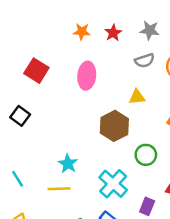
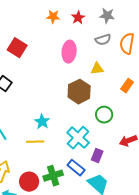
pink ellipse: (87, 76) -> (69, 52), moved
purple rectangle: (147, 206) -> (97, 156), moved

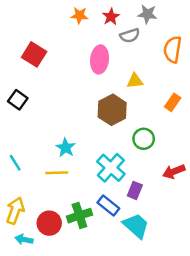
gray semicircle: (103, 40) -> (130, 36), moved

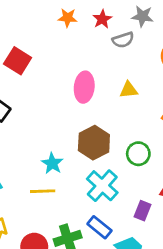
pink ellipse: (100, 59) -> (84, 87), moved
brown hexagon: (112, 110) -> (94, 143), moved
purple rectangle: (135, 190) -> (142, 211), moved

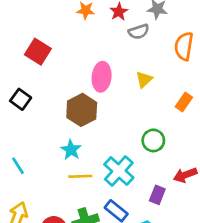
yellow triangle: (129, 90) -> (144, 79), turned -36
brown hexagon: (94, 143) -> (82, 110), moved
yellow line: (43, 191) -> (80, 176), moved

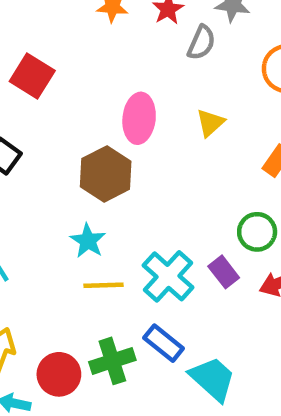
gray semicircle: (139, 32) -> (201, 43), turned -48
green circle: (153, 140) -> (257, 232), moved
purple rectangle: (157, 195) -> (224, 272), moved, turned -60

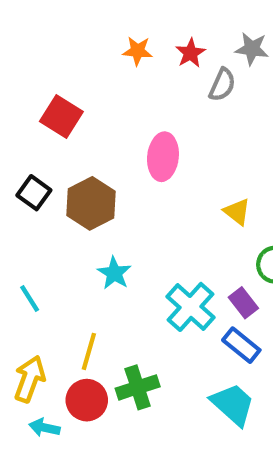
yellow triangle: (210, 123) -> (237, 212), moved, turned -40
brown hexagon: (106, 174) -> (91, 203), moved
yellow line: (103, 285) -> (89, 351), moved, turned -72
blue rectangle: (164, 343) -> (241, 345), moved

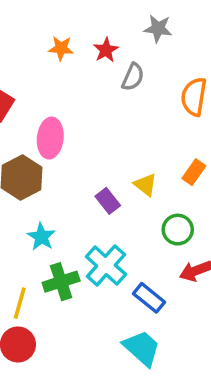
gray star: (252, 49) -> (158, 28), moved
pink ellipse: (163, 157) -> (50, 138), moved
purple rectangle: (243, 303) -> (108, 201), moved
green cross: (138, 387) -> (61, 282), moved

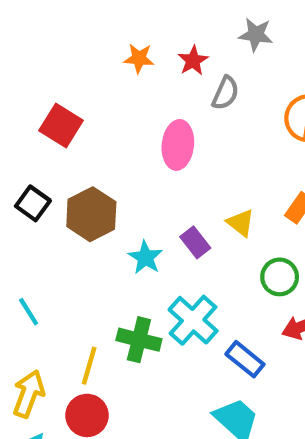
pink ellipse: (50, 138) -> (178, 145), moved
cyan star: (41, 237) -> (145, 257), moved
green cross: (61, 282) -> (139, 340), turned 32

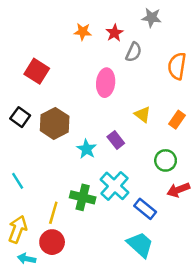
yellow triangle: (241, 223) -> (143, 115), moved

